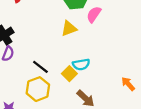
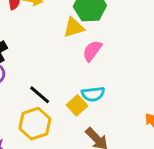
pink semicircle: (94, 14) -> (92, 51), moved
yellow triangle: (69, 28) -> (74, 27), moved

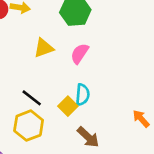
yellow triangle: (74, 27) -> (44, 48), moved
cyan semicircle: (93, 94) -> (82, 95), turned -75

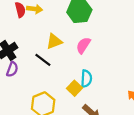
black line: (32, 98) -> (43, 60), moved

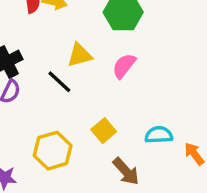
cyan semicircle: (86, 79) -> (159, 135), moved, turned -102

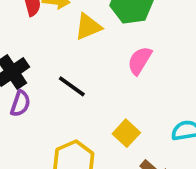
yellow triangle: (80, 55) -> (88, 27), moved

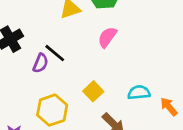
purple semicircle: (20, 103) -> (41, 63), moved

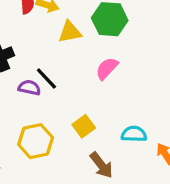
purple semicircle: (41, 63) -> (29, 88), turned -108

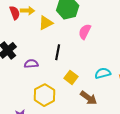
pink semicircle: (107, 68) -> (85, 32), moved
black line: (46, 79) -> (58, 52), moved, turned 70

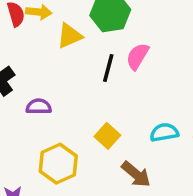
black line: (58, 52) -> (108, 68), moved

